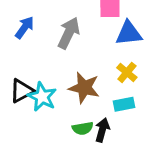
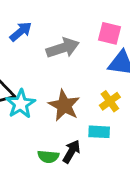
gray arrow: (69, 33) -> (63, 48), turned 32
green semicircle: (83, 128) -> (48, 157), moved

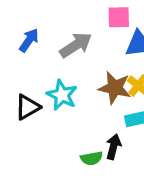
cyan star: (21, 104) -> (62, 95), moved
brown star: (64, 105) -> (115, 88), moved

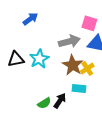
gray arrow: (76, 45) -> (69, 41), moved
green semicircle: (92, 158) -> (44, 103), turned -40

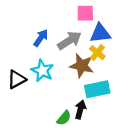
blue arrow: (30, 19) -> (41, 38), moved
yellow cross: (87, 69) -> (97, 53), moved
cyan rectangle: (79, 88) -> (97, 89), size x1.5

